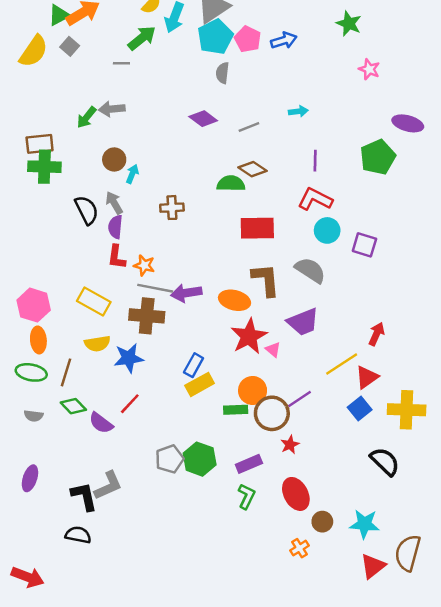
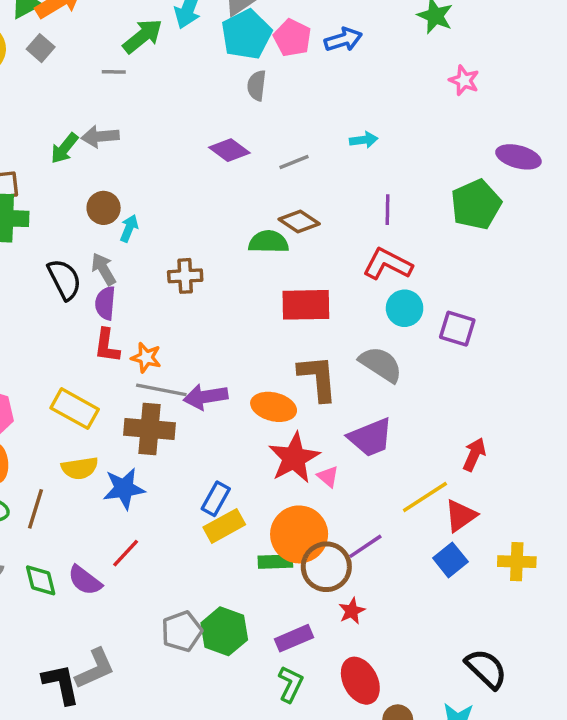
orange circle: (253, 390) -> (299, 534), size x1.4
green diamond: (73, 406) -> (41, 580), moved, turned 30
yellow cross: (407, 410) -> (517, 562), size x0.7
black semicircle: (385, 461) -> (486, 669), moved

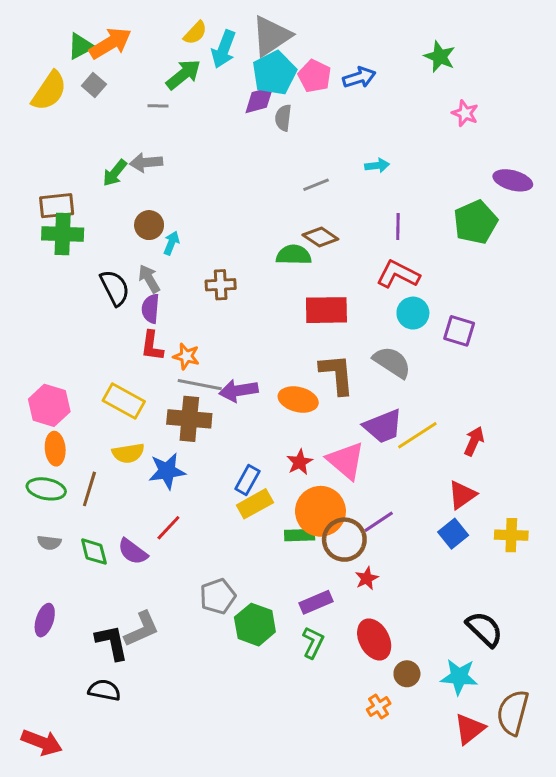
purple diamond: (229, 150) -> (259, 100), moved, turned -52
red star: (294, 458) -> (300, 462), moved, size x0.6
pink triangle: (328, 477) -> (346, 461), size x2.0
yellow line: (425, 497) -> (417, 435), moved
green hexagon: (224, 631) -> (255, 625), moved

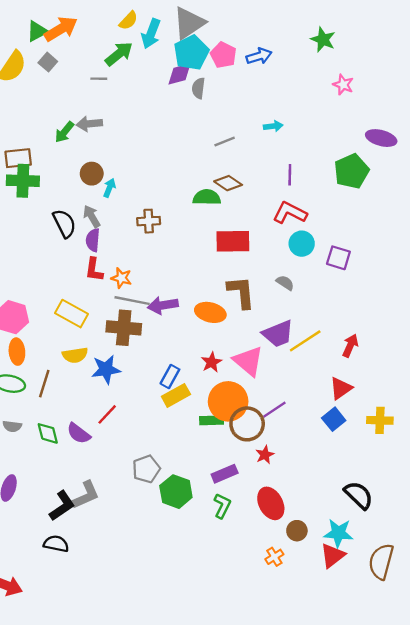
gray semicircle: (392, 362) -> (285, 283), size x0.6
black L-shape: (112, 642) -> (62, 506), turned 68
red triangle: (470, 729) -> (333, 556), moved

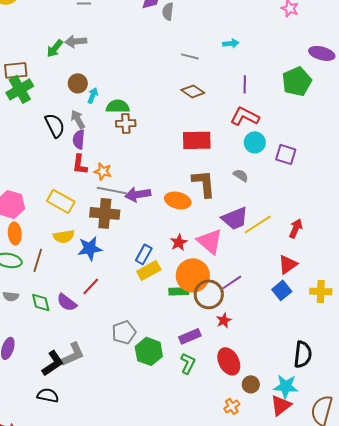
gray line: (225, 142) -> (190, 56), turned 36
green cross: (23, 181) -> (20, 89), turned -32
green semicircle: (207, 197) -> (118, 106), moved
black semicircle: (359, 495) -> (303, 354), turned 52

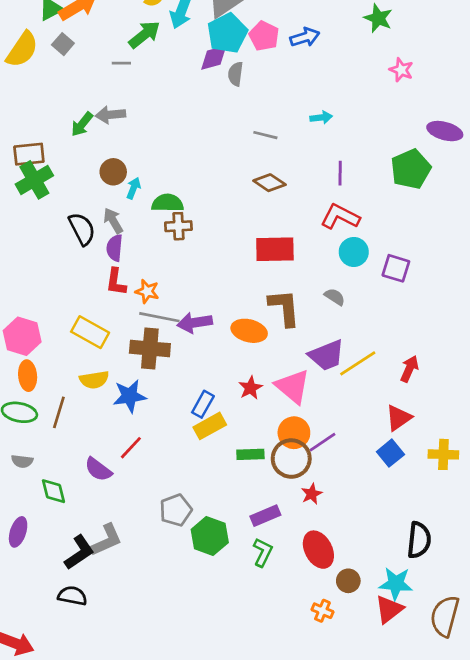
orange circle: (193, 275) -> (294, 433), moved, size x0.7
green diamond: (41, 302) -> (53, 491), moved
orange cross: (232, 406) -> (322, 611), turned -35

